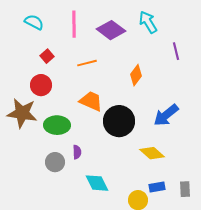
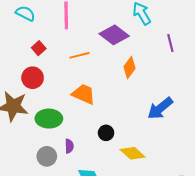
purple diamond: (111, 30) -> (114, 35), moved
black circle: (119, 121) -> (106, 133), moved, size x0.5
yellow diamond: (152, 153) -> (133, 153), moved

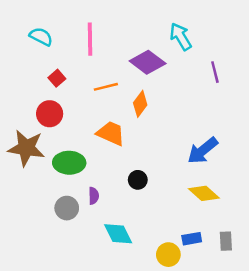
orange diamond: (129, 68) -> (140, 104), moved
yellow diamond: (133, 153) -> (204, 193), moved

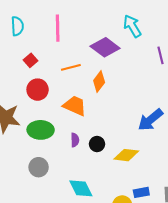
cyan semicircle: (41, 37) -> (17, 26), turned 60
red circle: (50, 114) -> (38, 90), moved
yellow diamond: (204, 193) -> (126, 155), moved, turned -35
purple semicircle: (94, 196) -> (75, 140), moved

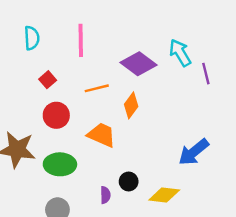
cyan arrow: (132, 26) -> (180, 53), moved
purple semicircle: (75, 140) -> (105, 195), moved

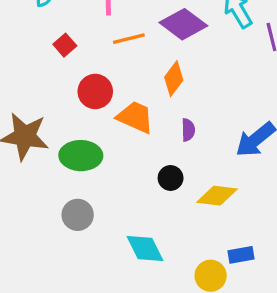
orange line: (97, 88) -> (129, 39), moved
red circle: (56, 115) -> (95, 91), moved
purple semicircle: (105, 195) -> (188, 130), moved

